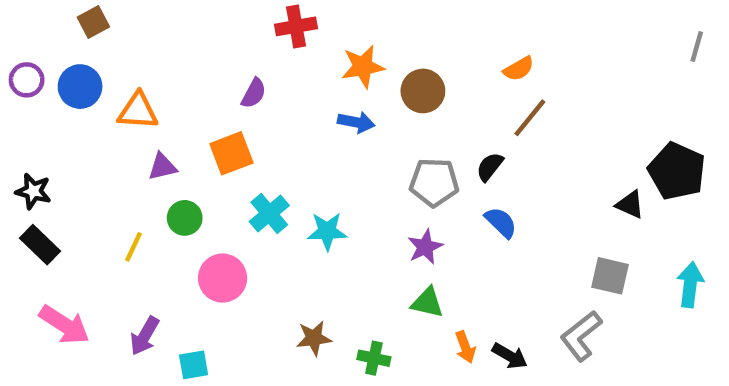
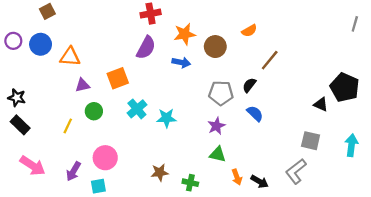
orange semicircle: (519, 69) -> (249, 31), moved
purple semicircle: (254, 93) -> (146, 48), moved, size x1.5
pink circle: (223, 278) -> (105, 158), moved

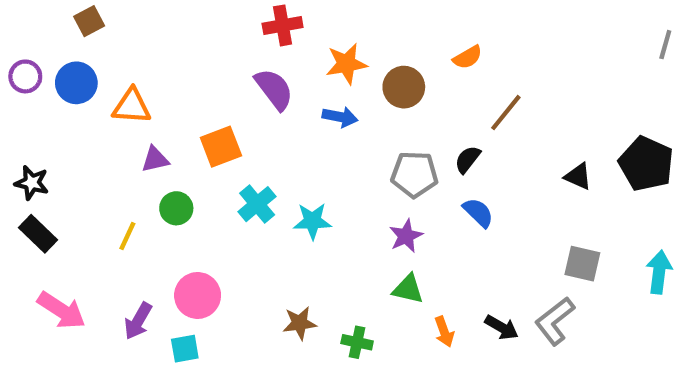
purple semicircle: (146, 48) -> (274, 89), turned -65
black triangle: (321, 104) -> (578, 176), moved
black arrow: (260, 182) -> (502, 327), moved

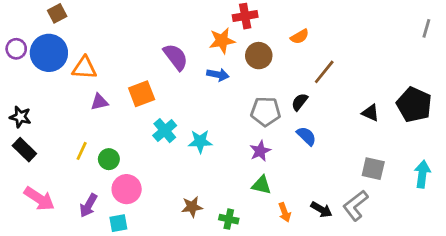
red cross: (283, 25) -> (245, 16), moved
blue circle: (76, 83) -> (49, 53), size x1.4
green circle: (176, 208) -> (109, 159), moved

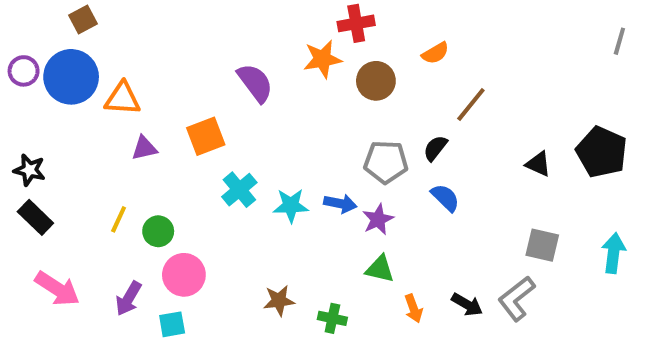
blue arrow: (218, 75) -> (340, 204), moved

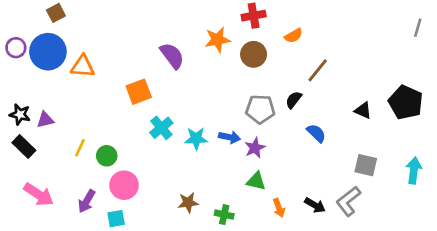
red cross: (356, 23) -> (254, 16), moved
purple triangle: (144, 148) -> (45, 120), moved
blue semicircle: (445, 198) -> (316, 133), moved

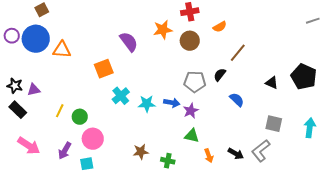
gray line: (418, 28) -> (313, 21), turned 56

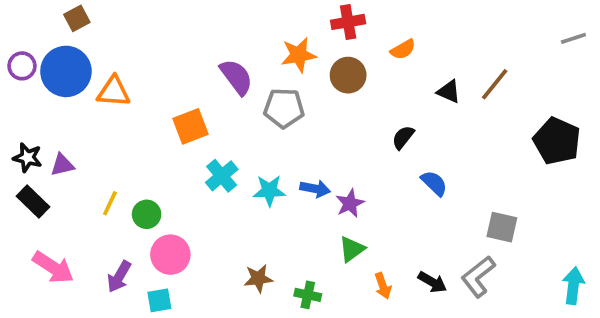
brown line: (238, 53) -> (495, 84), moved
gray pentagon: (195, 82) -> (284, 108), moved
black triangle: (272, 83) -> (449, 92), moved
cyan arrow: (310, 128) -> (573, 286), moved
green triangle: (192, 136) -> (352, 249), turned -49

